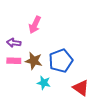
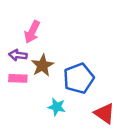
pink arrow: (35, 25) -> (32, 32), moved
brown star: (34, 61) -> (42, 65), moved, turned 30

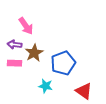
pink arrow: (32, 32) -> (26, 26), turned -60

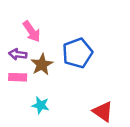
blue pentagon: (63, 63) -> (77, 53), moved
cyan star: (46, 86) -> (41, 105), moved

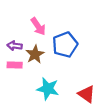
pink arrow: (32, 31) -> (38, 26), moved
cyan star: (41, 105) -> (48, 89), moved, size x1.5

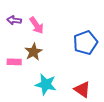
blue pentagon: (65, 45) -> (85, 43), moved
purple arrow: (15, 46) -> (14, 20), moved

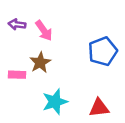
cyan star: (46, 84) -> (55, 102), turned -30
red triangle: (82, 89) -> (99, 108), turned -42

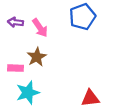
blue pentagon: (103, 51) -> (82, 17), moved
cyan star: (55, 102) -> (28, 93), moved

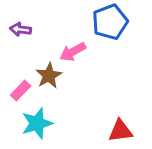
pink arrow: (40, 28) -> (73, 52), moved, turned 96
pink rectangle: (15, 68) -> (21, 91), turned -48

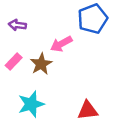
pink rectangle: (21, 91) -> (14, 61), moved
red triangle: (120, 131) -> (88, 110), moved

